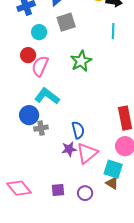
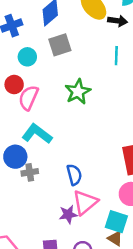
purple star: (69, 149) -> (68, 214), moved

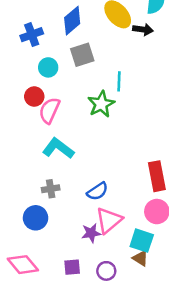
cyan line: (116, 56) -> (119, 81), moved
blue circle: (15, 157) -> (36, 218), moved
blue semicircle: (74, 175) -> (97, 191), turned 70

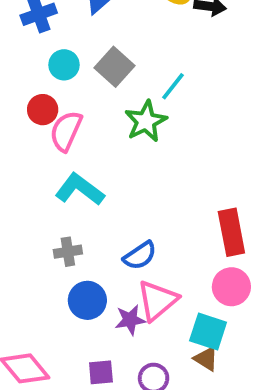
gray square: (82, 55) -> (115, 67), moved, turned -30
cyan line: (119, 81) -> (173, 86), turned 36
blue circle: (36, 218) -> (87, 300), moved

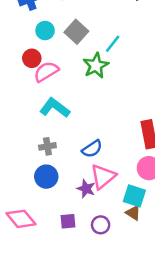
pink semicircle: (66, 131) -> (46, 72), turned 35
blue circle: (87, 300) -> (46, 177), moved
purple star: (130, 320) -> (86, 189), turned 30

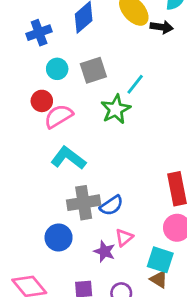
gray square: (76, 32) -> (93, 70), turned 30
gray cross: (47, 146) -> (84, 203), moved, size x1.6
pink triangle: (103, 177) -> (124, 238), size x0.6

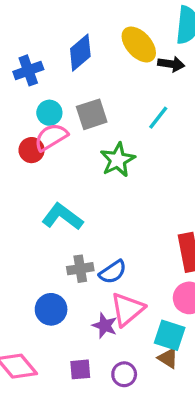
cyan line: (135, 84) -> (158, 118), moved
pink semicircle: (59, 116) -> (51, 137), moved
gray cross: (84, 203) -> (80, 269), size x0.7
pink triangle: (124, 238) -> (127, 309), size x1.6

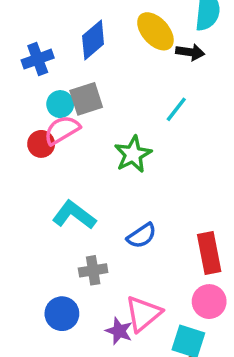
gray square: (92, 114) -> (86, 99), moved
blue semicircle: (113, 272) -> (142, 236), moved

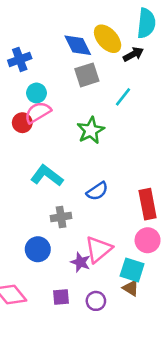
blue diamond: (93, 40) -> (78, 45), moved, turned -76
black arrow: (190, 52) -> (133, 54), turned -36
gray square: (86, 99) -> (87, 75), moved

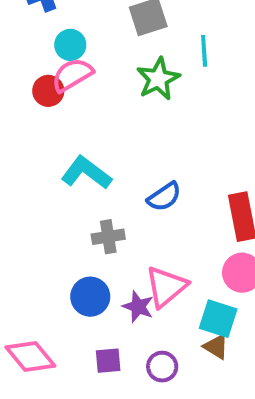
cyan line: (123, 97) -> (204, 51), turned -42
green star: (91, 130) -> (158, 79), moved
blue circle: (38, 249) -> (90, 297), moved

